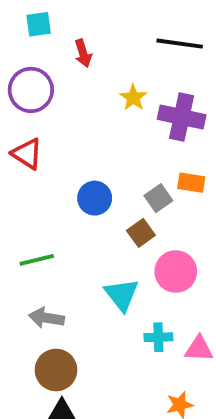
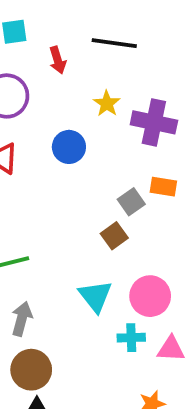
black line: (180, 44) -> (114, 43), moved
blue circle: (95, 198) -> (69, 147), moved
pink circle: (176, 271) -> (150, 296), moved
gray arrow: (46, 318) -> (22, 319), turned 96

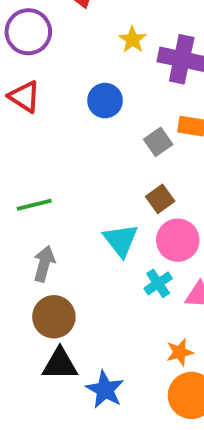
blue circle: (69, 147) -> (105, 101), moved
brown square: (114, 236) -> (160, 199), moved
cyan cross: (131, 338) -> (158, 283), turned -32

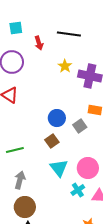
blue circle: (105, 101) -> (57, 118), moved
gray square: (158, 142) -> (80, 126), moved
brown square: (160, 199) -> (52, 141), moved

